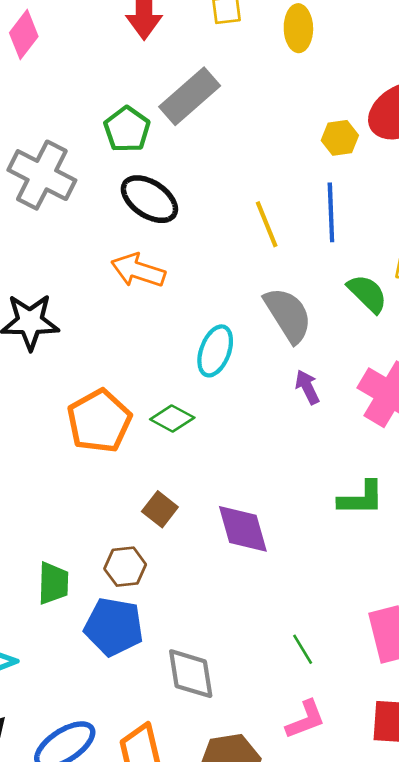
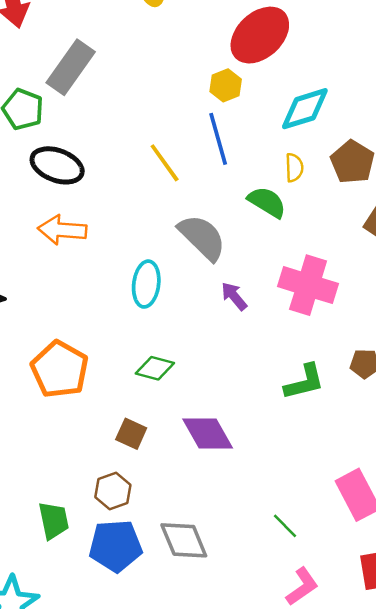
yellow hexagon: (340, 138) -> (226, 85), moved
green diamond: (172, 418) -> (155, 368), moved
gray diamond: (191, 674) -> (184, 540), moved

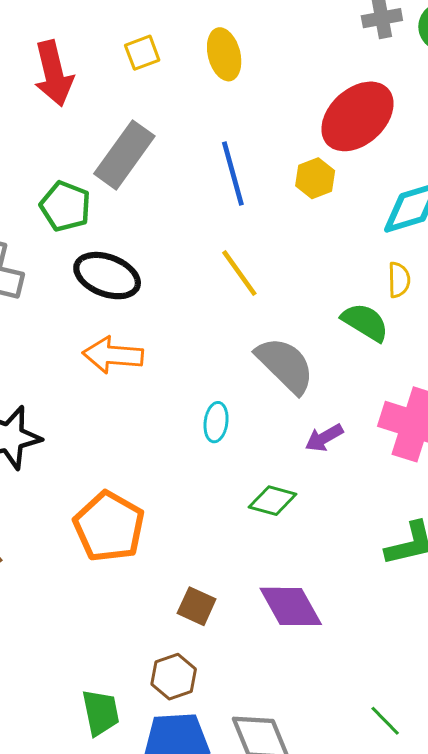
blue line: (218, 139) -> (233, 174), moved
cyan ellipse: (146, 284) -> (216, 422), size x0.7
purple arrow: (234, 296) -> (324, 438), turned -80
green diamond: (155, 368) -> (273, 501), moved

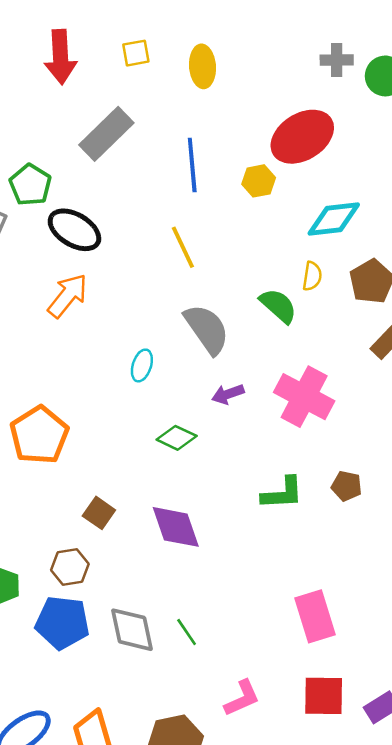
green pentagon: (65, 206) -> (30, 185), moved
orange arrow: (113, 355) -> (68, 296), turned 114
green line: (385, 721) -> (187, 632), moved

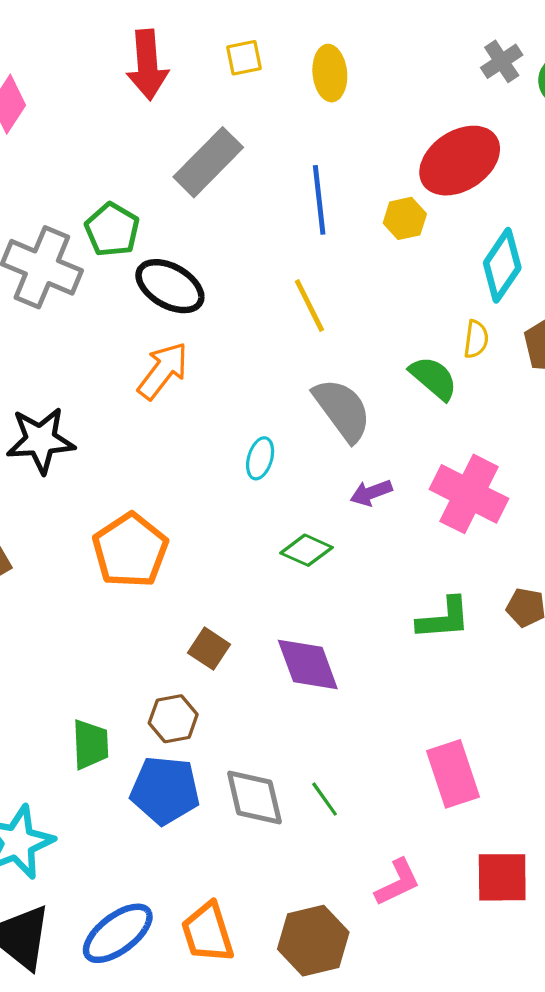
gray cross: (337, 60) -> (502, 61), turned -32
cyan diamond: (334, 219) -> (502, 265), turned -48
pink rectangle: (315, 616) -> (453, 774), moved

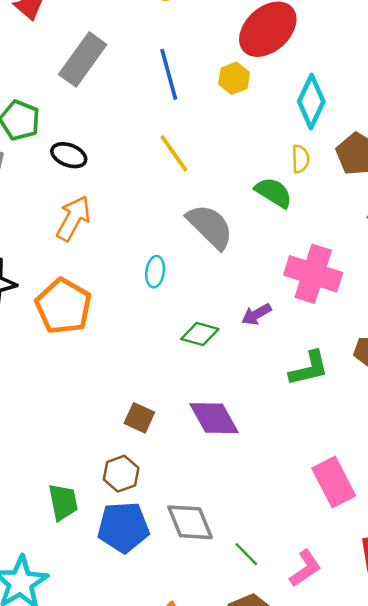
black ellipse: (170, 286) -> (69, 155), size x0.7
purple arrow: (371, 493) -> (256, 314), moved
orange pentagon: (130, 550) -> (63, 306), moved
green line: (325, 799) -> (246, 554), moved

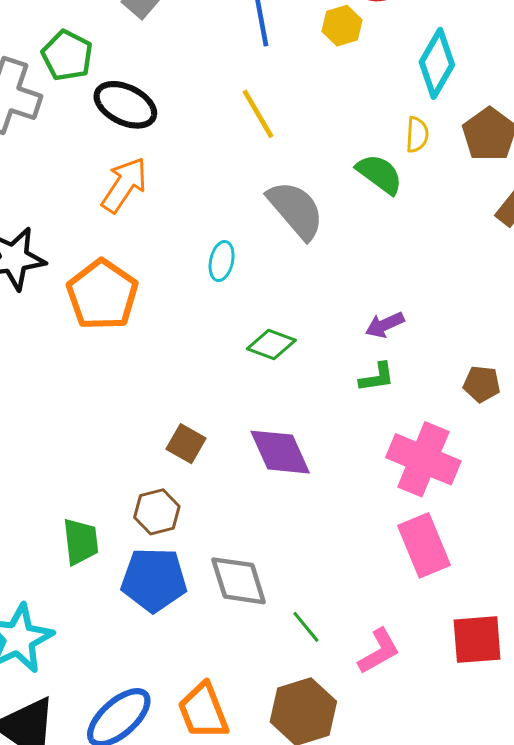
black ellipse: (69, 155) -> (125, 105), size x1.4
pink cross: (313, 274) -> (423, 459), moved
purple arrow: (256, 314) -> (385, 325), moved
green L-shape: (309, 368) -> (377, 377), moved, size x0.7

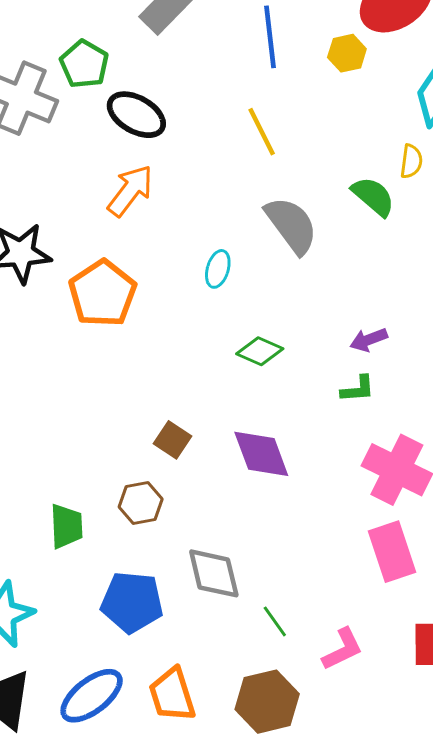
blue pentagon: (154, 580) -> (132, 602), moved

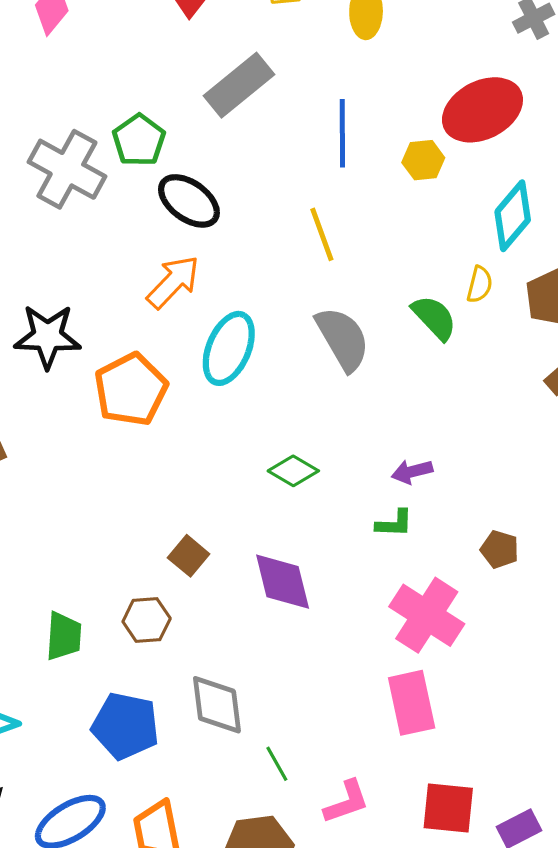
cyan ellipse: (218, 269) -> (229, 348), moved, size x1.8

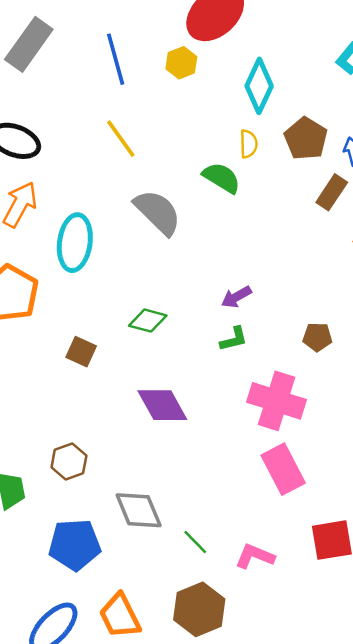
brown square: (189, 556) -> (81, 352), moved
pink L-shape: (346, 802) -> (255, 556), turned -123

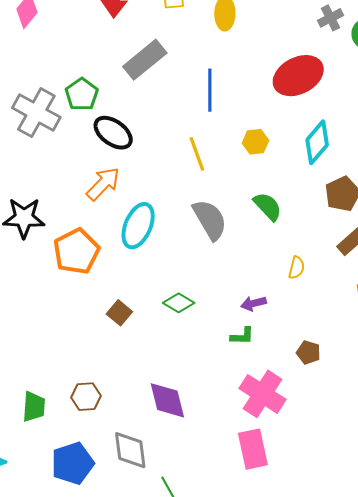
yellow hexagon: (181, 63) -> (255, 142), moved
yellow semicircle: (249, 144) -> (296, 268), moved
purple diamond: (162, 405) -> (167, 400), moved
blue pentagon: (75, 545) -> (73, 463), turned -30

